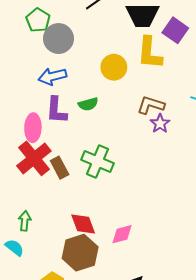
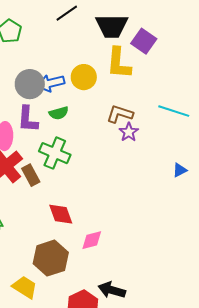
gray circle: (59, 39) -> (30, 84), moved
blue arrow: (52, 76) -> (51, 83), moved
green cross: (97, 161) -> (55, 153), moved
red diamond: (83, 224) -> (61, 214), moved

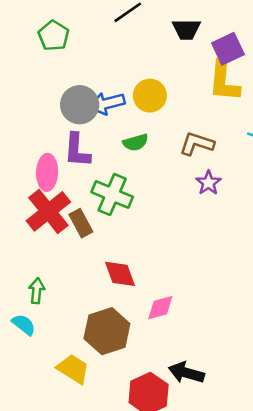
black trapezoid: (112, 26) -> (186, 29), size x0.7
purple square: (144, 41) -> (228, 49), turned 30
yellow L-shape: (119, 63) -> (224, 81), moved
green semicircle: (59, 113) -> (136, 142), moved
purple star: (129, 132) -> (208, 183), moved

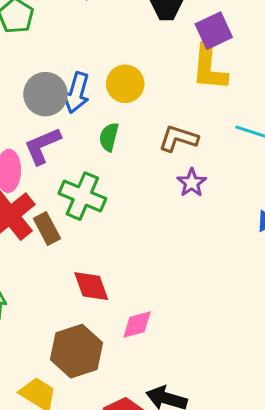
blue arrow: (107, 103) -> (76, 93), turned -60
green semicircle: (136, 142) -> (109, 137), turned 120
purple L-shape: (77, 150) -> (42, 146), turned 63

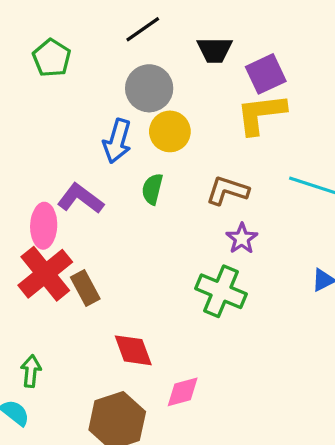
yellow L-shape: (209, 68) -> (261, 114), turned 78
gray circle: (45, 94) -> (149, 88), moved
purple L-shape: (42, 146) -> (80, 199), turned 60
green cross: (82, 196) -> (221, 291), moved

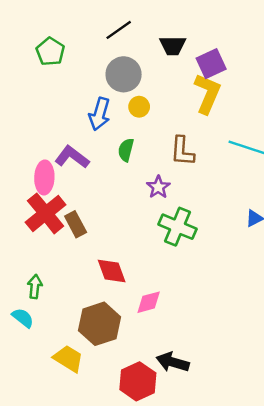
yellow L-shape: (261, 114) -> (207, 94), turned 120
yellow circle: (170, 131) -> (139, 107), size x0.7
brown L-shape: (227, 191) -> (182, 151), turned -104
purple star: (242, 239) -> (158, 187), moved

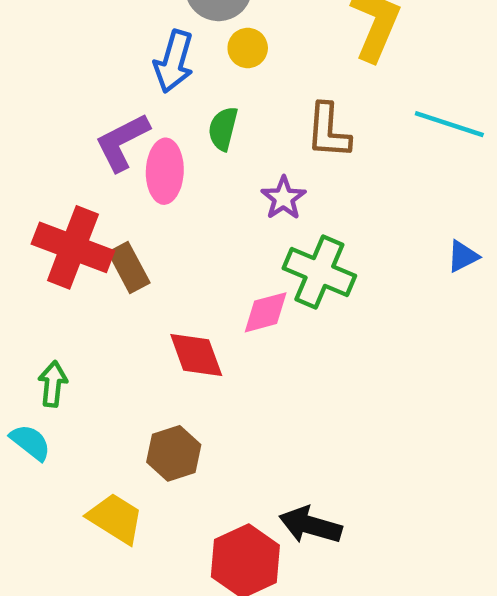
purple L-shape: (72, 157) -> (122, 142), turned -64
pink ellipse: (44, 177) -> (165, 171), moved
red cross: (46, 213) -> (73, 247), turned -30
pink diamond: (149, 302) -> (266, 312), moved
brown hexagon: (100, 324) -> (174, 453), size x0.7

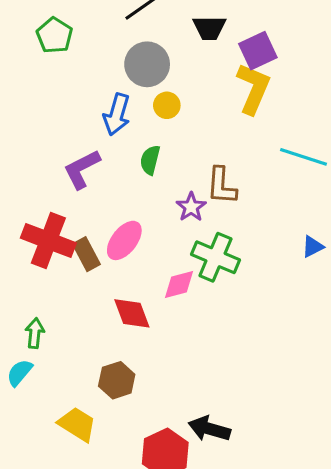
brown L-shape: (328, 131) -> (222, 186), moved
pink ellipse: (165, 171) -> (124, 240), moved, turned 36
cyan semicircle: (30, 442) -> (20, 373), turned -88

